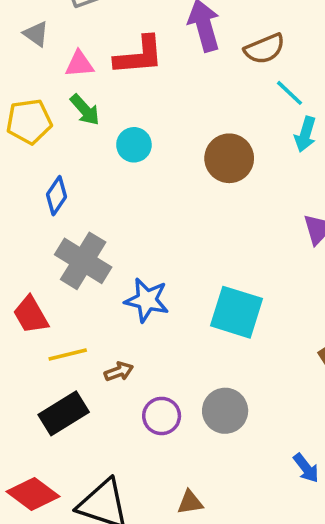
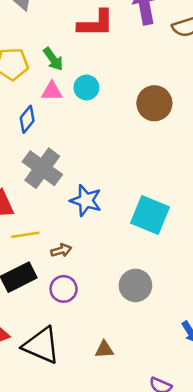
pink triangle: (79, 64) -> (52, 91), moved
purple circle: (162, 416) -> (64, 289), moved

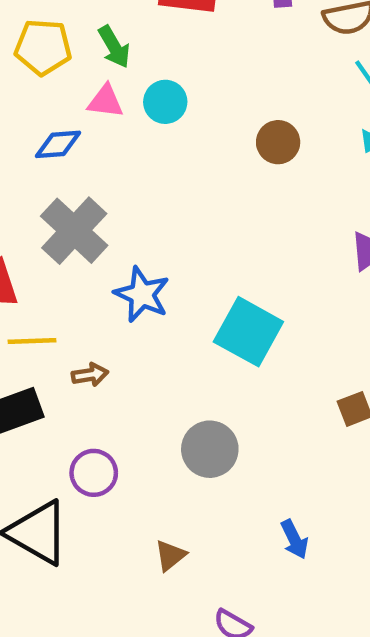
brown circle: (154, 103) -> (278, 142), size x0.7
blue diamond: (27, 119) -> (58, 144), turned 40
purple circle: (64, 289) -> (94, 473), moved
brown triangle: (104, 349) -> (170, 555), moved, turned -42

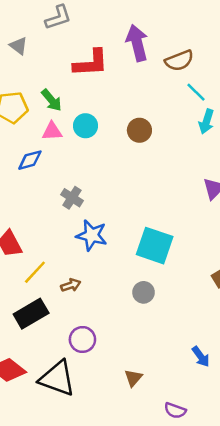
brown circle: (278, 142) -> (139, 130), moved
gray cross: (74, 231) -> (72, 198), moved, size x0.6
yellow line: (32, 341) -> (35, 272), turned -35
gray circle: (210, 449) -> (144, 292), moved, size x0.7

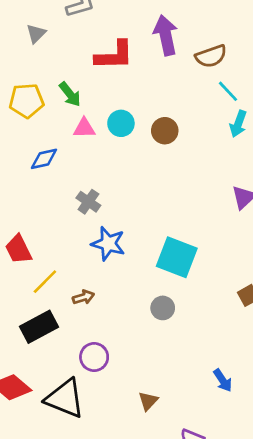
gray triangle: (19, 46) -> (36, 34), turned 36
cyan circle: (85, 126) -> (121, 123), moved
pink triangle: (52, 131) -> (84, 128), moved

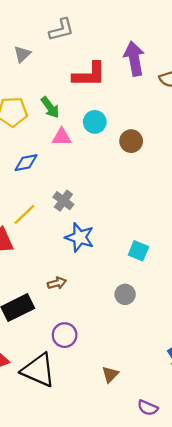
cyan circle: (121, 123) -> (95, 122), moved
cyan square: (177, 257) -> (138, 251), size x0.6
yellow line: (45, 282) -> (24, 214), moved

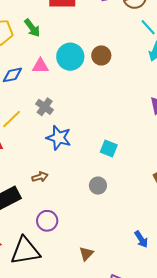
cyan circle: (95, 122) -> (70, 57), moved, size x1.4
pink triangle: (62, 137) -> (40, 66), moved
black triangle: (38, 370) -> (25, 251), turned -32

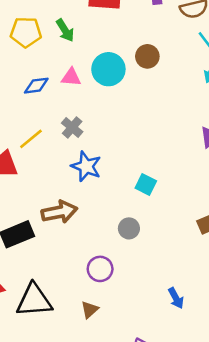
brown circle: (101, 55) -> (147, 56), moved
brown arrow: (40, 177) -> (59, 212), size x1.8
purple circle: (47, 221) -> (100, 269), moved
brown triangle: (86, 254) -> (90, 310), moved

